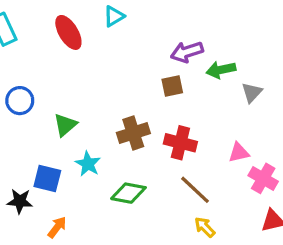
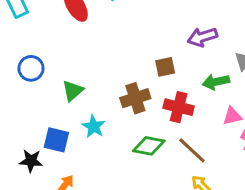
purple arrow: (187, 52) -> (202, 37), moved
green arrow: (221, 70) -> (216, 82), moved
brown square: (172, 86) -> (165, 67), moved
green diamond: (128, 193) -> (149, 146), moved

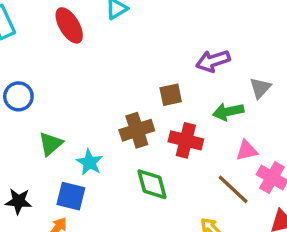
green triangle: (73, 91) -> (51, 144), moved
blue square: (56, 140) -> (71, 196), moved
green diamond: (149, 146) -> (152, 184), turned 64
brown line: (192, 150) -> (233, 189), moved

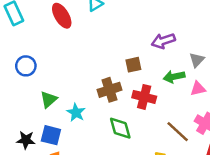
pink triangle: (247, 151) -> (198, 89), moved
blue square: (71, 196) -> (51, 135), moved

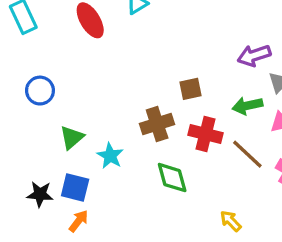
purple arrow: (163, 41) -> (254, 55), moved
brown line: (178, 132) -> (247, 154), moved

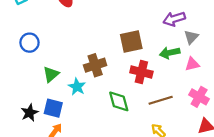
brown square: (191, 89) -> (131, 41), size x1.5
brown cross: (157, 124) -> (95, 65), moved
brown line: (247, 154) -> (161, 100), moved, turned -60
black star: (40, 194) -> (29, 113), turned -30

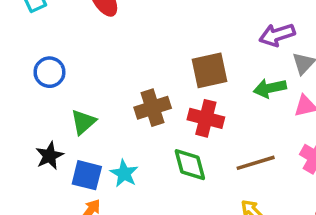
red cross: (141, 72) -> (206, 118), moved
cyan star: (77, 87) -> (124, 173), moved
black star: (29, 113) -> (49, 156), moved

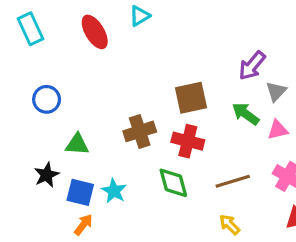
purple arrow: (277, 35) -> (252, 66), turned -32
green arrow: (270, 88) -> (246, 114), turned 48
green triangle: (83, 122) -> (77, 144), turned 45

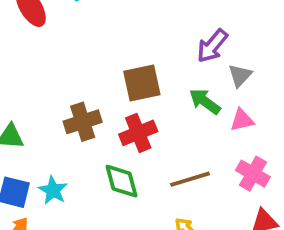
red cross: (188, 141) -> (138, 133), turned -36

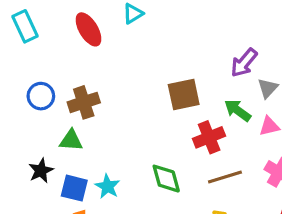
brown cross: (83, 122) -> (84, 102), moved
red cross: (138, 133) -> (209, 137), moved

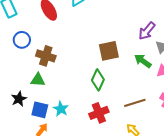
blue circle: (41, 96) -> (22, 40), moved
brown cross: (84, 102) -> (46, 56), turned 36
red cross: (209, 137) -> (99, 113), moved
green diamond: (166, 179) -> (98, 80), moved, turned 40

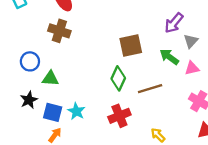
blue circle: (22, 40) -> (30, 61), moved
brown cross: (46, 56) -> (59, 31), moved
brown line: (135, 103) -> (150, 89), moved

